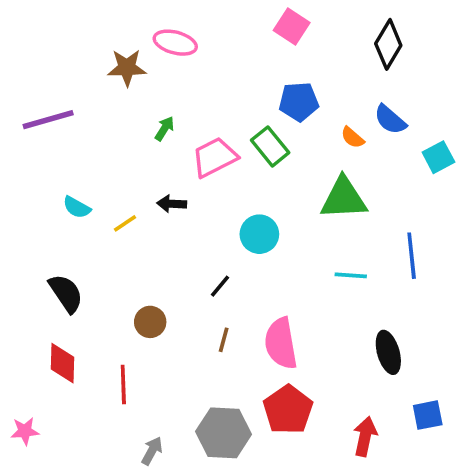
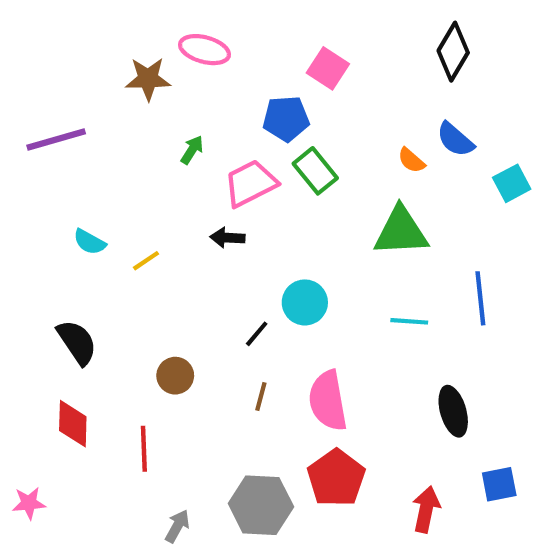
pink square: (292, 26) -> (328, 68), moved
blue pentagon: (299, 102) -> (286, 119), moved
black arrow: (172, 204) -> (227, 238), moved
cyan circle: (259, 234) -> (305, 302), moved

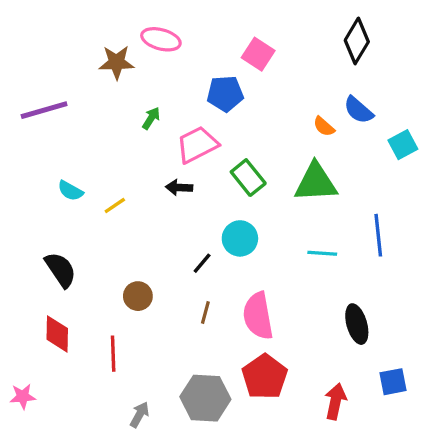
green rectangle: (315, 171) -> (248, 178), moved

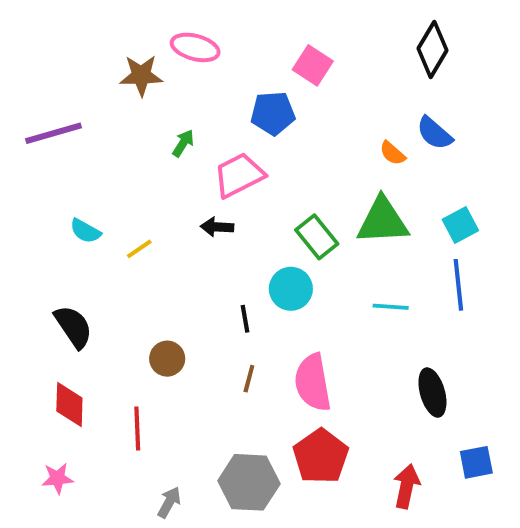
cyan square: (403, 145) -> (460, 225), moved
green rectangle: (248, 178) -> (317, 237), moved
black line: (202, 263) -> (245, 319), turned -50
pink star: (23, 396) -> (57, 478), moved

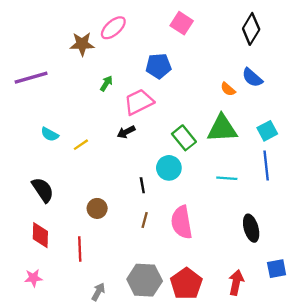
pink ellipse: (195, 47) -> (113, 28), turned -56
pink square: (313, 65) -> (182, 23), moved
black arrow: (217, 227) -> (126, 132), turned -30
red pentagon: (321, 456) -> (186, 284), moved

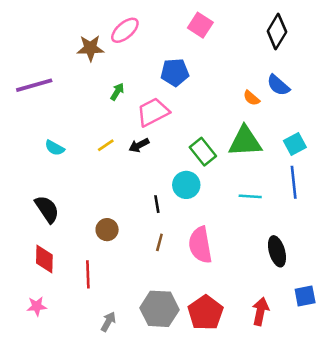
yellow line: (81, 145) -> (106, 145), moved

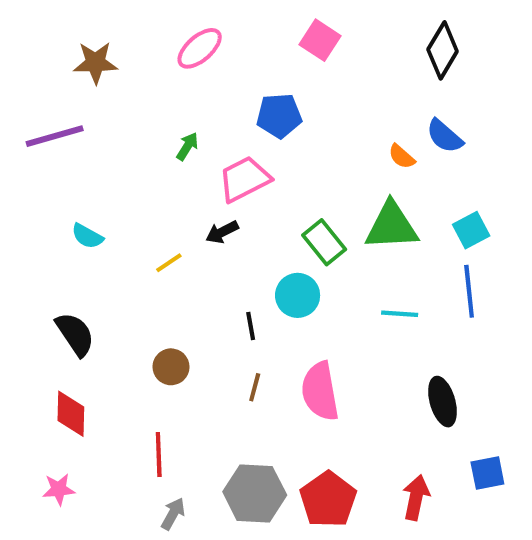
brown star: (90, 48) -> (95, 63), moved
yellow line: (106, 145) -> (169, 263), moved
red line: (88, 274) -> (159, 455), moved

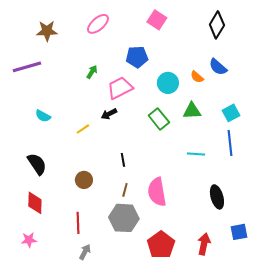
green triangle: (391, 226) -> (192, 111), size x0.7
cyan circle: (298, 295) -> (168, 83), moved
gray hexagon: (255, 493) -> (124, 218), moved

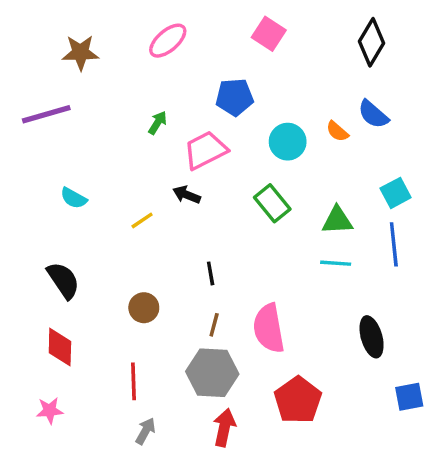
green triangle: (192, 111) -> (337, 220), moved
black arrow: (109, 114) -> (187, 195), turned 49
red arrow: (204, 244) -> (224, 428), moved
red pentagon: (161, 245) -> (298, 400), moved

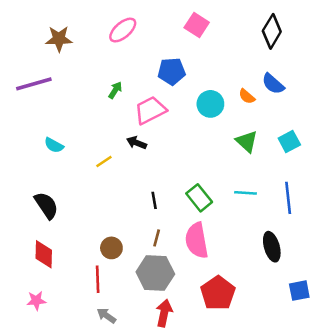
green rectangle: (272, 203) -> (199, 198), moved
green triangle: (337, 220) -> (247, 141), moved, turned 45
blue line: (394, 244) -> (288, 198), moved
brown circle: (144, 308) -> (111, 248), moved
gray arrow: (146, 431) -> (106, 316), turned -84

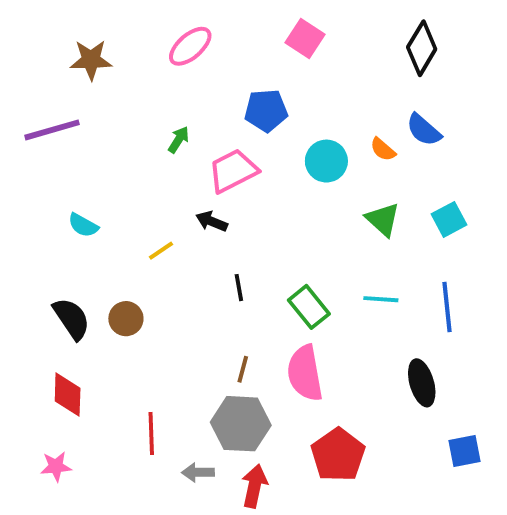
black line: (154, 200) -> (239, 288), moved
brown circle: (111, 248) -> (126, 319), moved
gray arrow: (106, 316) -> (198, 472), moved, turned -36

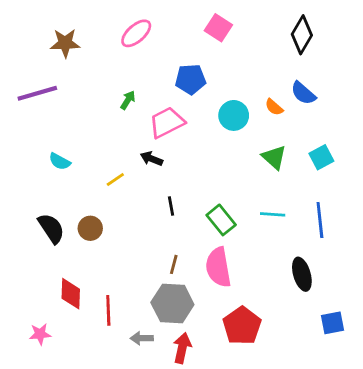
red diamond: (68, 395) -> (71, 294), moved

